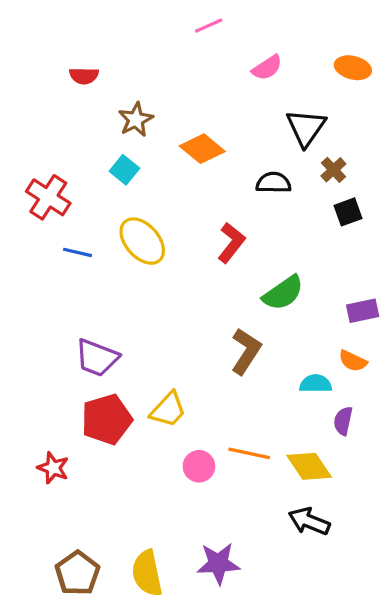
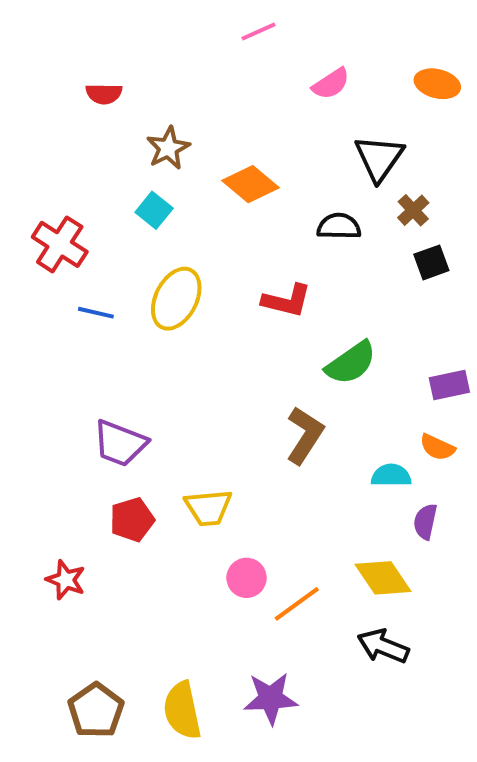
yellow ellipse: (142, 241) -> (176, 299), turned 69
red L-shape: (231, 243) -> (287, 301), turned 66
yellow trapezoid: (168, 410) -> (208, 508), turned 42
red pentagon: (107, 419) -> (132, 520), size x0.7
orange line: (249, 453) -> (297, 604), moved, turned -48

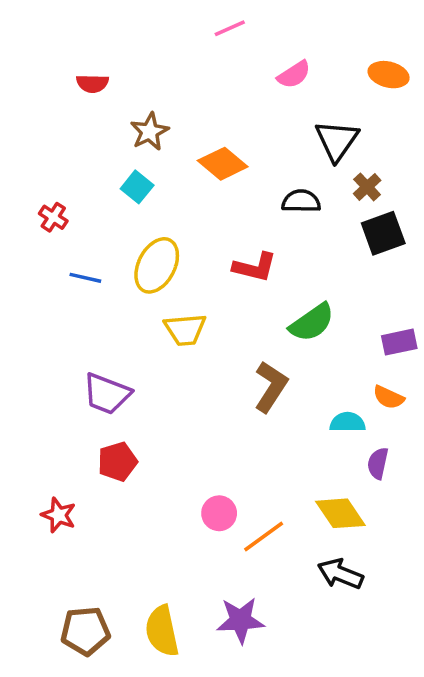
red cross: (60, 244) -> (53, 217), size x0.6
black square: (431, 262) -> (383, 233), size x1.4
yellow trapezoid: (208, 508) -> (185, 330), moved
brown pentagon: (96, 710) -> (85, 631), turned 30

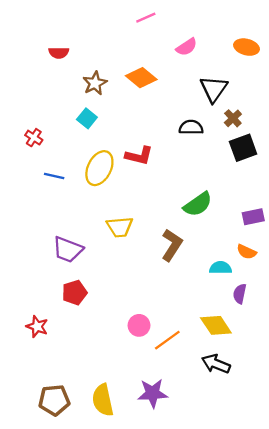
orange diamond: (223, 164) -> (141, 78), moved
red L-shape: (255, 267) -> (139, 156), moved
yellow trapezoid: (185, 330) -> (120, 227), moved

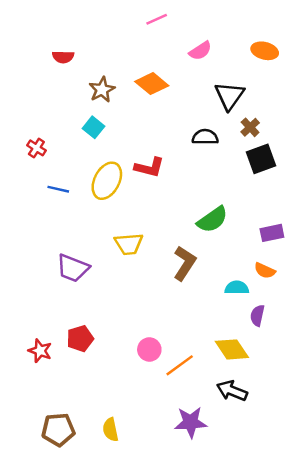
red pentagon: (75, 293) -> (80, 339), moved
purple star: (153, 393) -> (191, 422), moved
yellow semicircle: (103, 400) -> (110, 430), size x0.7

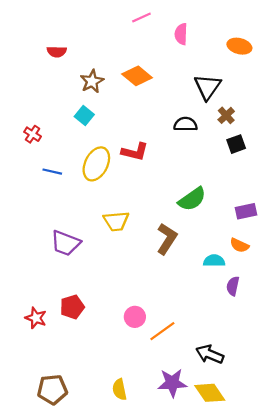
pink semicircle: (200, 51) -> (181, 34), moved, turned 125
black square: (261, 159) -> (236, 144), size x0.7
yellow diamond: (232, 349) -> (210, 393), moved
yellow semicircle: (110, 430) -> (119, 389), moved

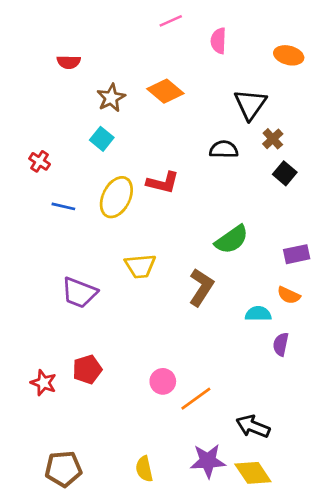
black square: (236, 144) -> (285, 173), turned -30

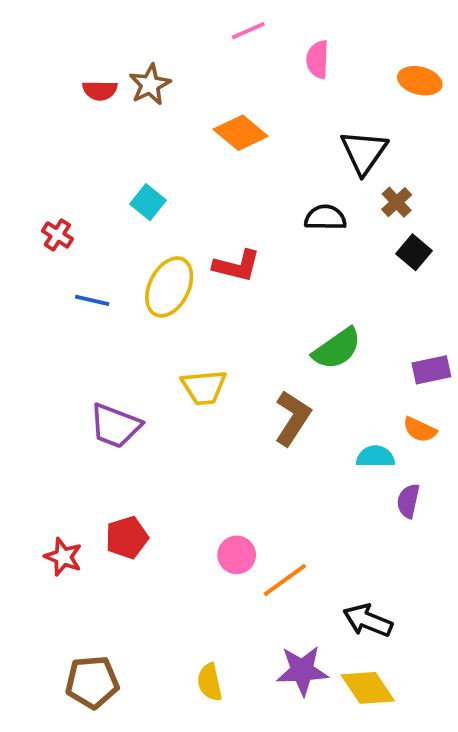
brown star: (111, 98) -> (150, 85), moved

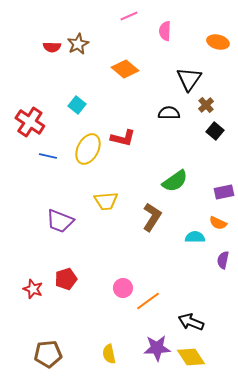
red cross: (57, 235) -> (30, 122), size x1.8
purple semicircle: (408, 501) -> (223, 260), moved

